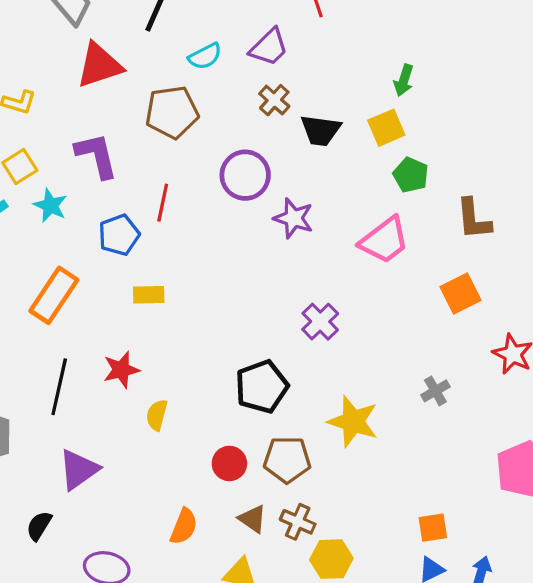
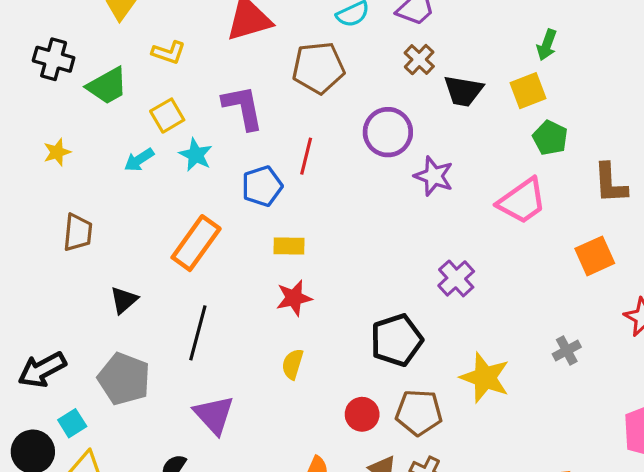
red star: (121, 370) -> (294, 298), moved
purple triangle: (79, 470) -> (214, 415), turned -39

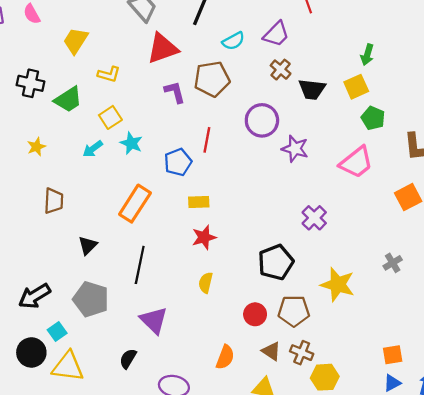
purple L-shape: (243, 107) -> (175, 92), moved, size x0.7

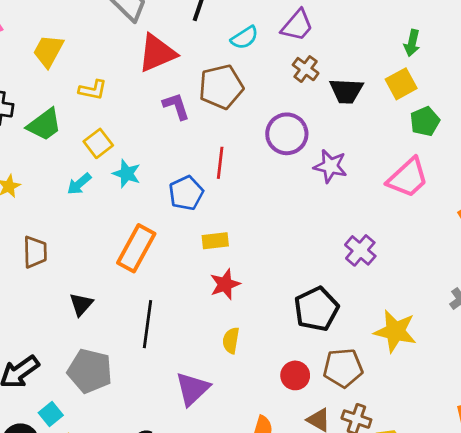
green pentagon: (373, 118) -> (425, 121), turned 30
purple triangle: (154, 320) -> (193, 389), moved, turned 36

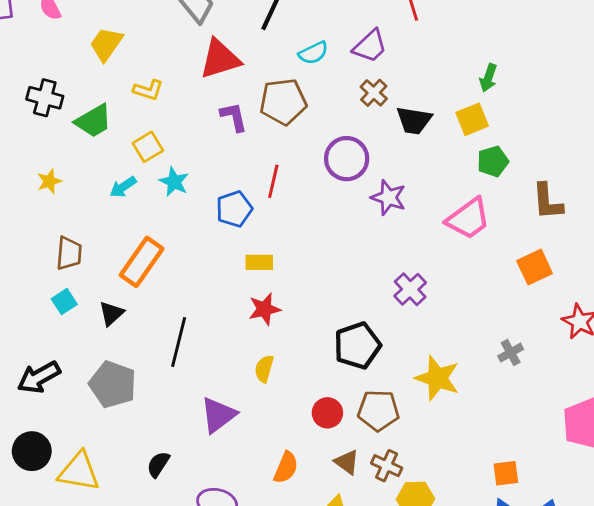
orange rectangle: (136, 248) -> (142, 262), moved
cyan square: (51, 414) -> (64, 302), moved

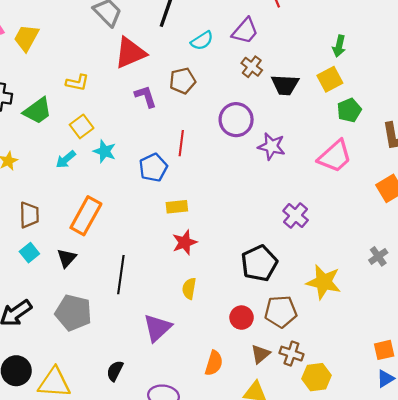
yellow trapezoid: (106, 44) -> (26, 38), moved
brown pentagon: (283, 102) -> (182, 81), size x0.7
brown triangle: (347, 462) -> (260, 354), turned 50

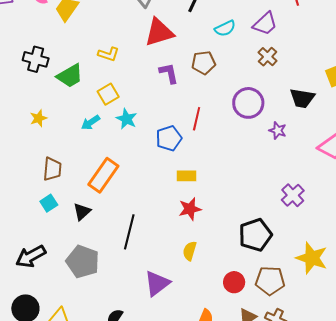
black trapezoid: (285, 85) -> (302, 98), moved
purple star: (272, 146) -> (278, 131), size x0.7

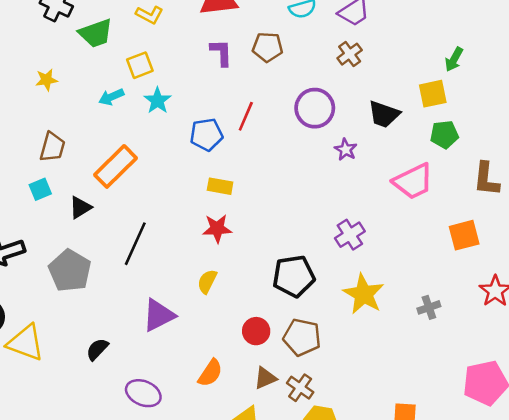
yellow star: (312, 258) -> (364, 294), moved

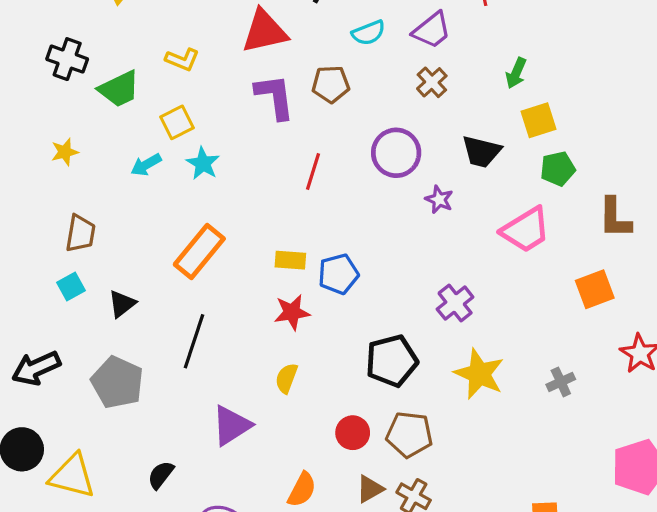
purple L-shape: (221, 53) -> (275, 97), size x1.4
green arrow: (454, 59) -> (516, 73), moved
blue pentagon: (206, 135) -> (338, 274), moved
orange rectangle: (115, 166) -> (199, 252), moved

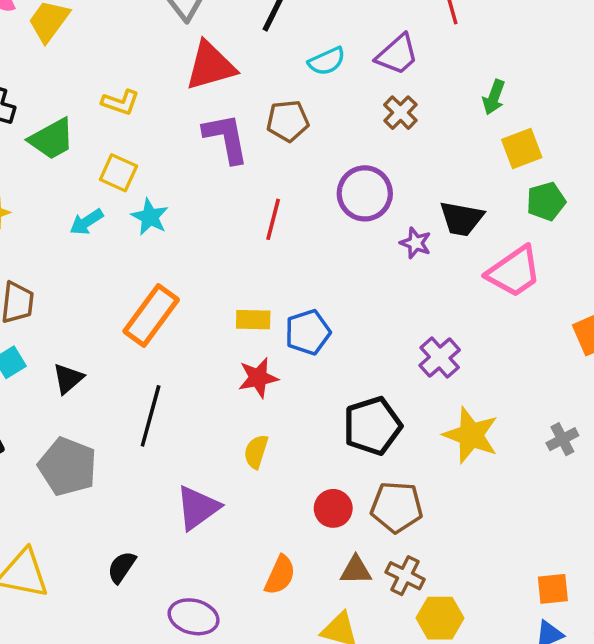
yellow square: (177, 122) -> (118, 173), turned -36
black trapezoid: (481, 152) -> (461, 219), moved
brown triangle: (370, 489) -> (356, 570), turned 32

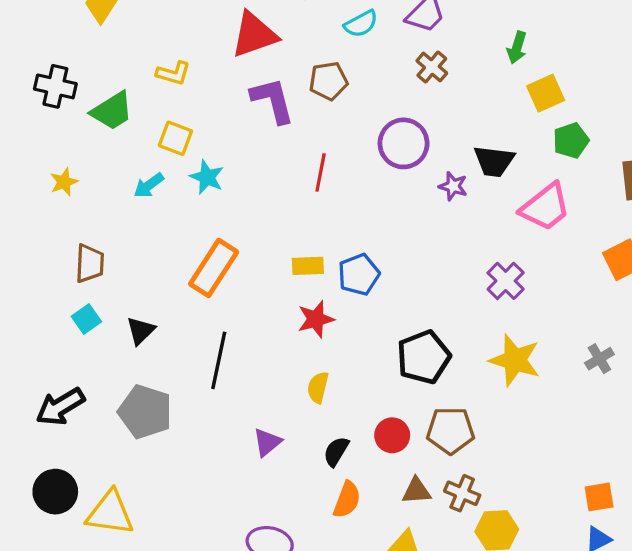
purple cross: (440, 358) -> (506, 281), moved
purple triangle: (198, 508) -> (267, 442), size x0.7
black semicircle: (122, 567) -> (336, 451), moved

